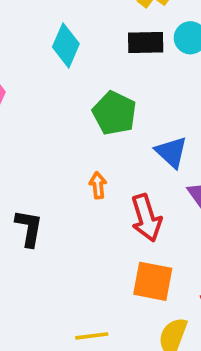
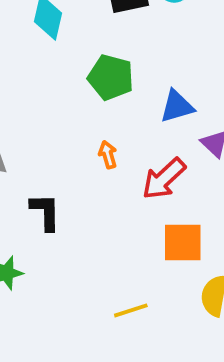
blue triangle: (171, 152) -> (177, 106), turned -48
red arrow: (146, 218) -> (164, 179), turned 75

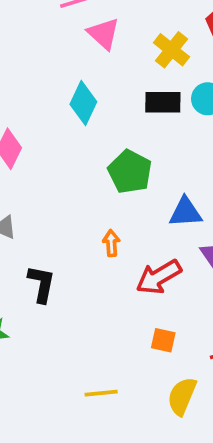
orange square: (183, 242) -> (163, 340), size x0.6

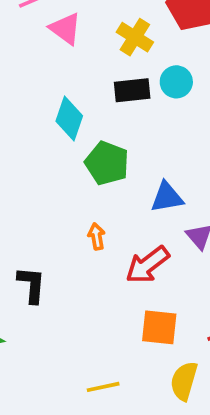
cyan diamond: (83, 103) -> (69, 119), moved
orange square: (163, 340) -> (159, 327), size x1.5

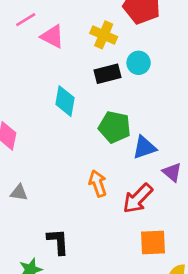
green pentagon: (107, 163) -> (115, 127), moved
orange arrow: (97, 236) -> (98, 183), size x1.4
black L-shape: (32, 285) -> (58, 242), moved

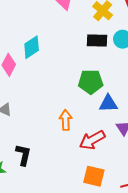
cyan diamond: (65, 101) -> (32, 47), moved, turned 30
green pentagon: (115, 127) -> (91, 82), turned -30

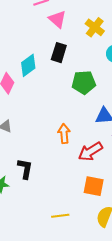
black rectangle: (97, 40) -> (59, 53), moved, turned -72
green pentagon: (91, 82) -> (84, 82), moved

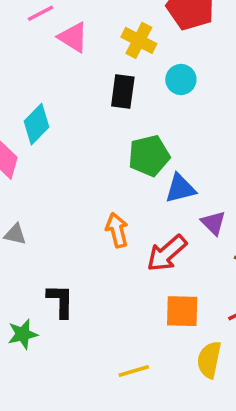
black rectangle: (59, 53) -> (123, 91), moved
green pentagon: (84, 82) -> (149, 156), moved

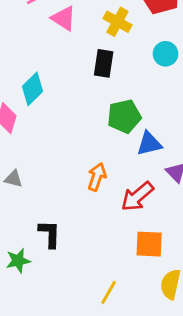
cyan circle: (181, 79) -> (166, 54), moved
orange arrow: (117, 230) -> (97, 177), turned 32
yellow line: (134, 371) -> (109, 292), turned -45

